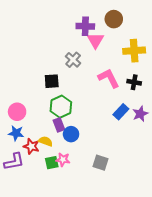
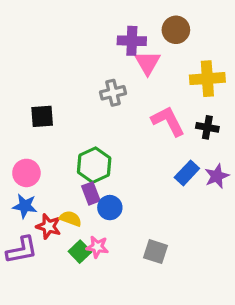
gray cross: (73, 60) -> (113, 93), turned 35
black square: (52, 81) -> (42, 116), moved
green square: (52, 163) -> (80, 252), turned -32

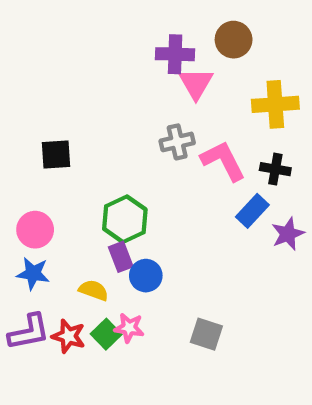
gray cross: (113, 93) -> (177, 142), moved
blue rectangle: (187, 173) -> (252, 211), moved
red star: (48, 226) -> (69, 336), moved

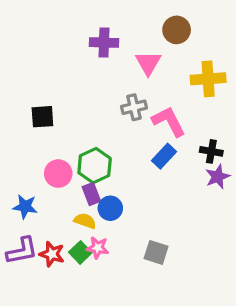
purple cross: (175, 54) -> (104, 43), moved
black cross: (275, 169) -> (211, 151), moved
blue rectangle: (252, 211) -> (164, 156), moved
pink circle: (35, 230) -> (58, 174), moved
yellow semicircle: (94, 290) -> (85, 221), moved

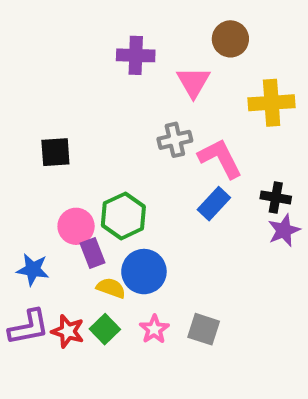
purple rectangle: (91, 194) -> (92, 253), moved
blue circle: (110, 208) -> (144, 272), size x1.4
pink star: (98, 248) -> (154, 329), moved, turned 30

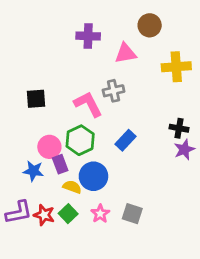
pink triangle: (193, 82) -> (126, 53), turned 50
pink L-shape: (220, 158) -> (88, 104), moved
blue rectangle: (214, 204) -> (126, 140), moved
blue star: (33, 269) -> (33, 171), moved

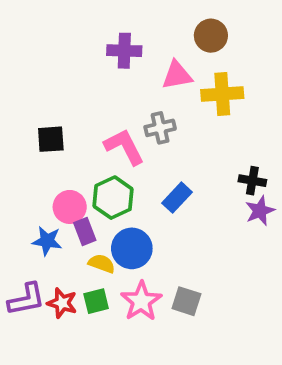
yellow cross: (176, 67) -> (222, 94), moved
green square: (68, 214) -> (96, 301), turned 30
pink star: (100, 214) -> (141, 301), size x1.5

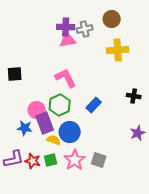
pink triangle: (177, 75) -> (68, 40), moved
gray cross: (160, 128) -> (85, 29), moved
black square: (51, 139) -> (15, 74), moved
purple star: (260, 211) -> (138, 133), moved
purple rectangle: (85, 231) -> (45, 123), size x1.5

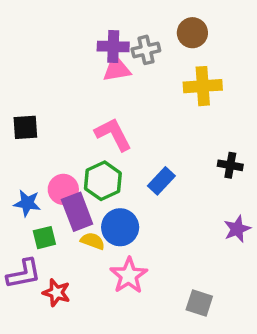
blue star: (25, 128) -> (27, 203), moved
green square: (51, 160) -> (44, 238), moved
gray square: (99, 160) -> (199, 303), moved
red star: (33, 161) -> (56, 293), moved

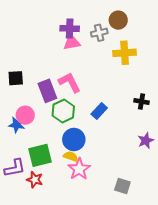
gray cross: (146, 50) -> (99, 33), moved
pink circle: (63, 189) -> (25, 115), moved
purple rectangle: (77, 212) -> (47, 91), moved
green square: (44, 238) -> (40, 155), moved, size x1.6
yellow semicircle: (93, 241) -> (71, 156), moved

